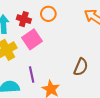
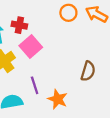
orange circle: (48, 14) -> (68, 13), moved

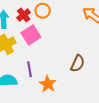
orange circle: (68, 13) -> (43, 11), moved
red cross: (19, 25) -> (24, 15), turned 32

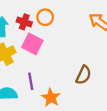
red cross: (24, 15) -> (24, 22), turned -32
pink square: (31, 35) -> (32, 44), turned -30

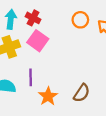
orange circle: (45, 17) -> (80, 20), moved
brown semicircle: (83, 75) -> (82, 93), moved

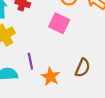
pink square: (38, 41) -> (59, 23), moved

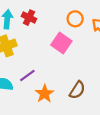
purple line: (30, 61) -> (27, 75), turned 56

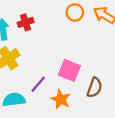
red cross: (29, 18) -> (26, 22), turned -32
pink square: (61, 43) -> (69, 70), moved

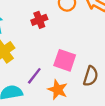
red cross: (26, 22) -> (39, 20), moved

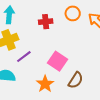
purple line: (34, 76) -> (24, 57), moved

